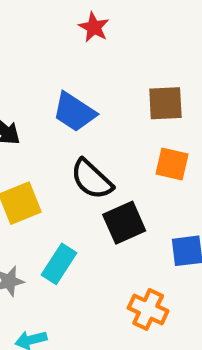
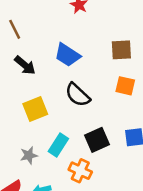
black square: (124, 223) -> (97, 140), moved
orange cross: (148, 309) -> (80, 171), moved

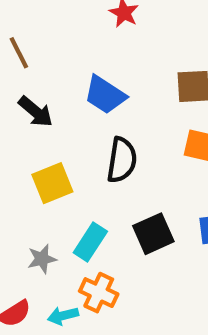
black semicircle: (78, 95) -> (122, 160), turned -124
orange cross: (80, 171) -> (99, 293), moved

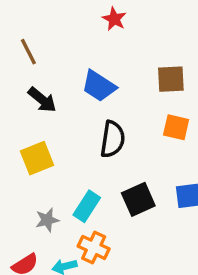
yellow square: (52, 183) -> (37, 158), moved

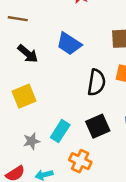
brown line: (28, 52) -> (18, 19), turned -54
black semicircle: (113, 139) -> (96, 82), moved
orange cross: (94, 247) -> (80, 161), moved

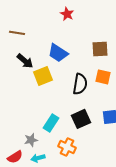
yellow square: (24, 96) -> (43, 76), moved
gray star: (31, 141) -> (31, 140), moved

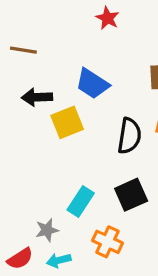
black arrow: (25, 61) -> (37, 97), turned 138

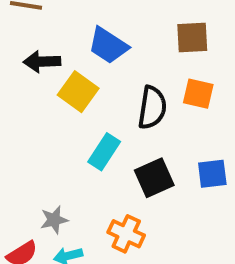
yellow square: (67, 122) -> (78, 92), turned -32
cyan rectangle: (81, 201) -> (104, 152), moved

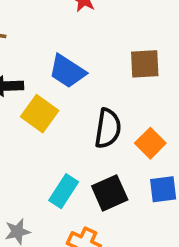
orange square: (198, 94) -> (150, 143), moved, turned 32
cyan rectangle: (104, 152) -> (64, 191), moved

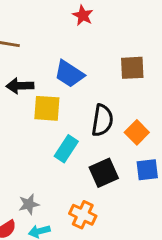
yellow square: (40, 114) -> (47, 108), turned -32
cyan rectangle: (64, 191) -> (66, 149), moved

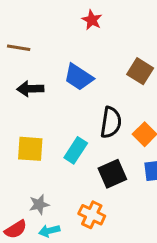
brown square: (132, 68) -> (140, 71), turned 35
yellow square: (47, 108) -> (30, 149), moved

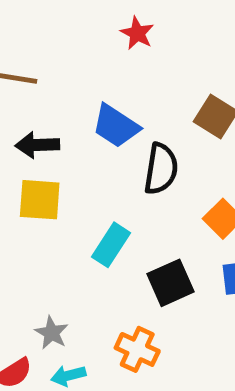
black semicircle: (111, 122) -> (161, 169), moved
yellow square: (30, 149) -> (40, 200), moved
gray star: (39, 204) -> (52, 333), turned -30

